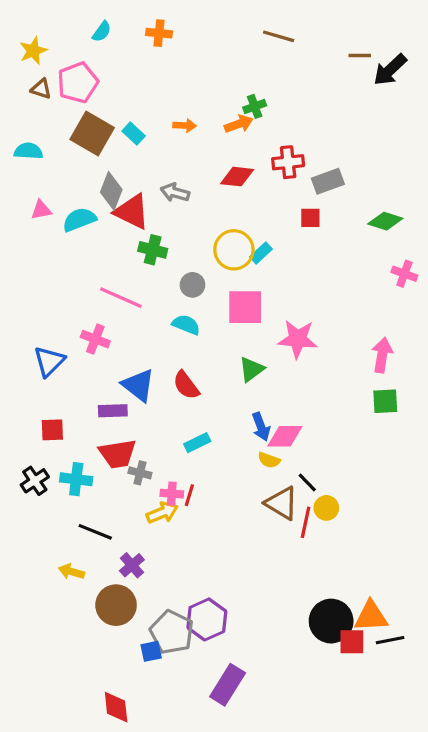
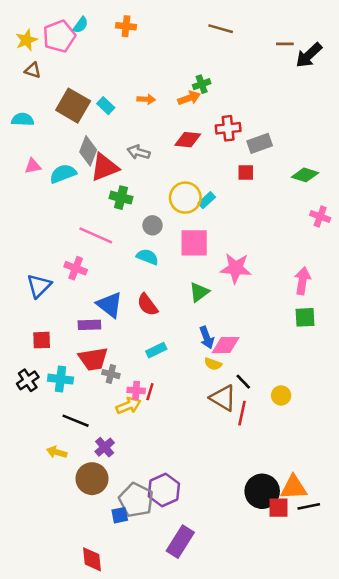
pink pentagon: (78, 83) -> (59, 36), moved
red triangle: (132, 212) -> (105, 167), turned -48
yellow circle: (326, 508) -> (281, 395), moved

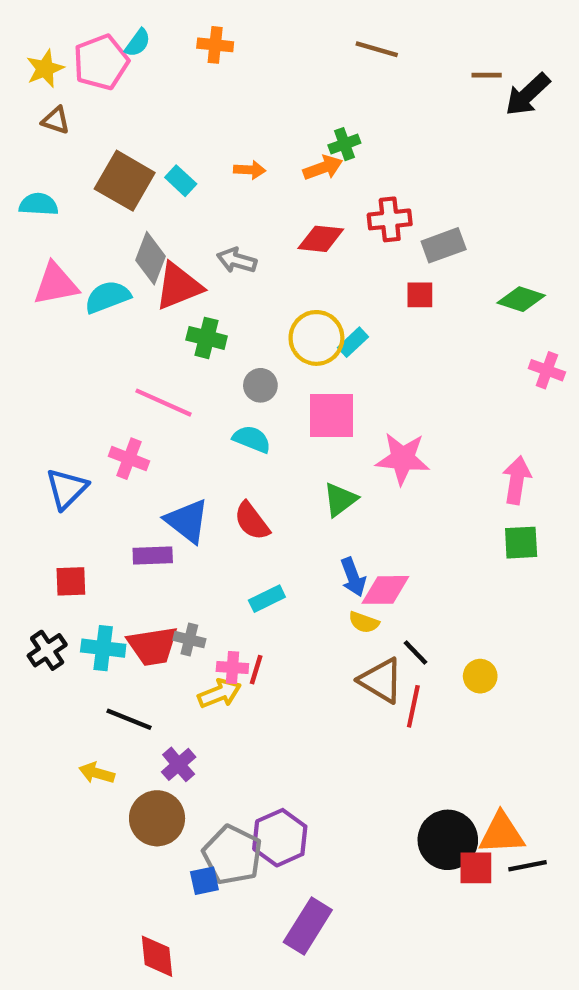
pink triangle: (33, 166) -> (56, 284), size x1.6
red trapezoid: (93, 359) -> (153, 646), moved

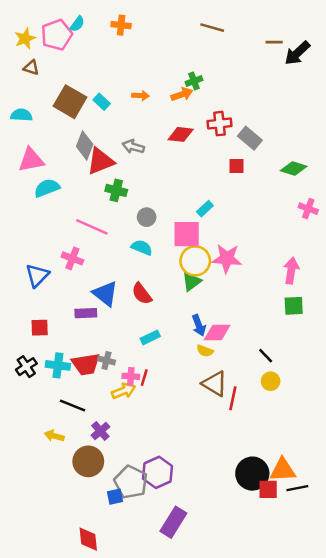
gray rectangle: (444, 245) -> (250, 138), turned 60
cyan semicircle: (107, 297) -> (47, 188), moved
yellow circle: (316, 338) -> (195, 261), moved
cyan rectangle: (353, 342) -> (205, 209), moved
black line: (416, 652) -> (266, 356), moved

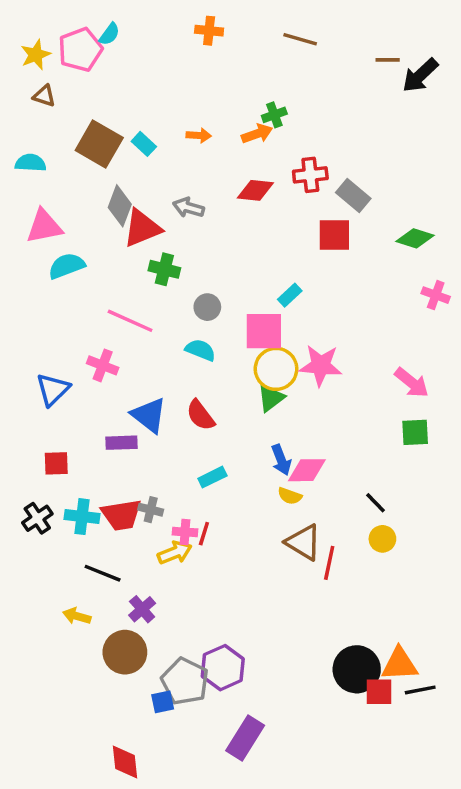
orange cross: (121, 25) -> (209, 31), moved
red square: (237, 166) -> (334, 235), size x1.5
pink arrow: (291, 271) -> (412, 383), turned 120

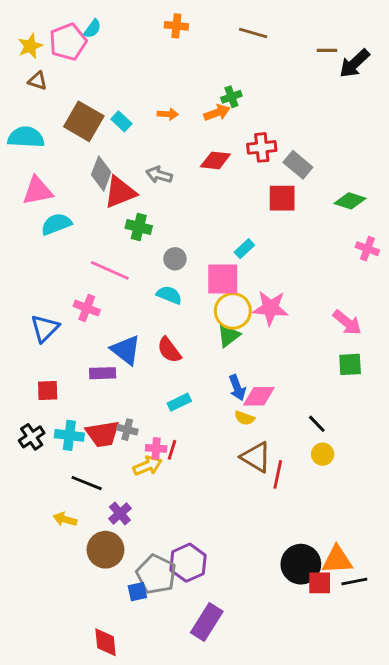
cyan semicircle: (30, 163) -> (26, 137), size x1.4

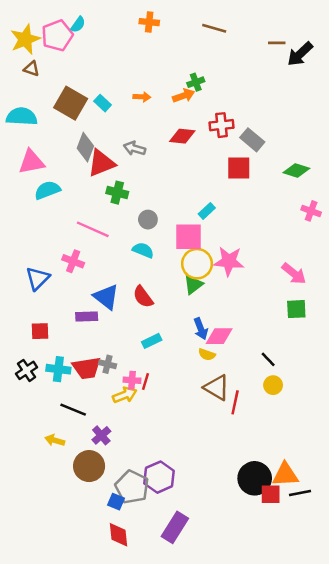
yellow star: (30, 46) -> (25, 39), size x1.4
blue square: (137, 592) -> (116, 502), turned 35
red diamond: (106, 642) -> (119, 535), moved

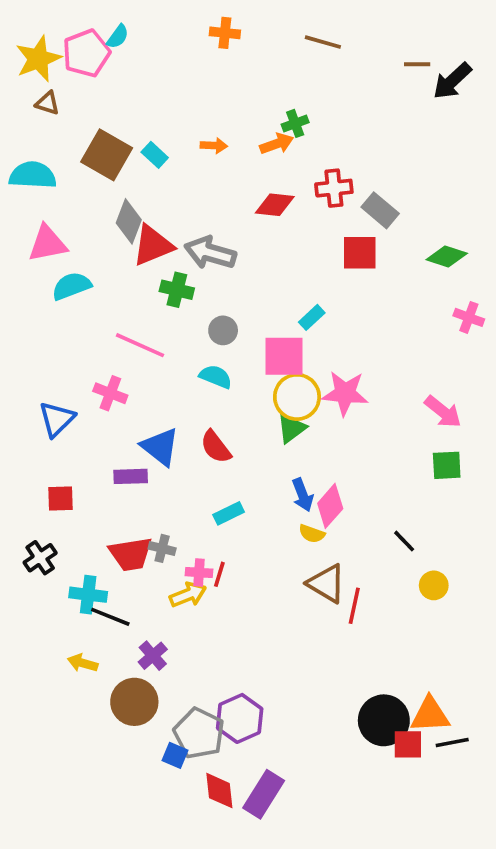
gray arrow: (134, 148) -> (210, 253), moved, size x1.5
pink diamond: (219, 336) -> (330, 506), turned -48
cyan cross: (58, 369) -> (88, 595), moved
yellow circle: (273, 385) -> (434, 585), moved
red diamond: (119, 535) -> (219, 791), moved

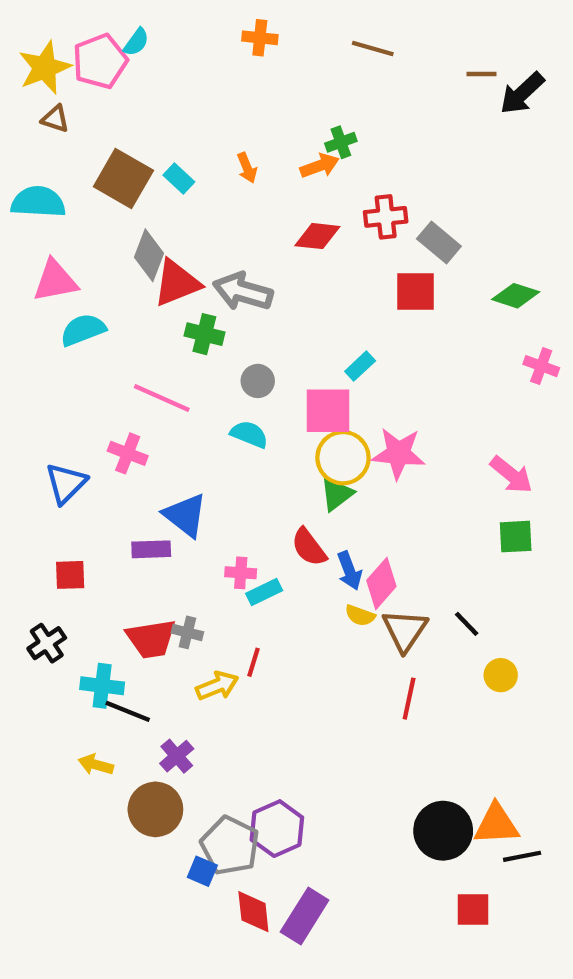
orange arrow: (214, 146) -> (247, 168), turned 65
red semicircle: (216, 447) -> (309, 547), moved
pink cross: (199, 572) -> (241, 573), moved
brown triangle: (327, 584) -> (405, 630), moved, turned 33
red square: (408, 744) -> (473, 910), moved

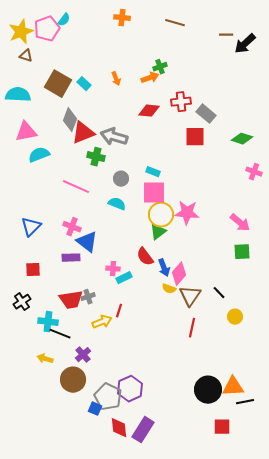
cyan rectangle: (360, 366) -> (153, 172), moved, turned 64
pink cross: (128, 453) -> (72, 227), moved
gray cross: (187, 632) -> (88, 297), turned -32

